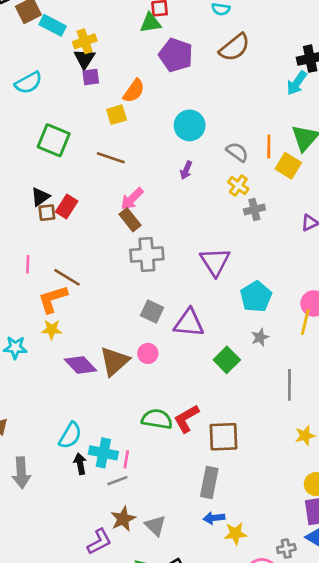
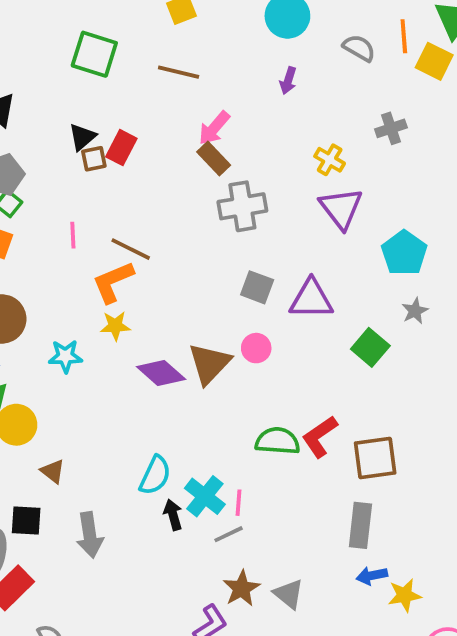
yellow cross: (238, 186) -> (330, 160), moved
cyan cross: (103, 453) -> (205, 496), turned 32

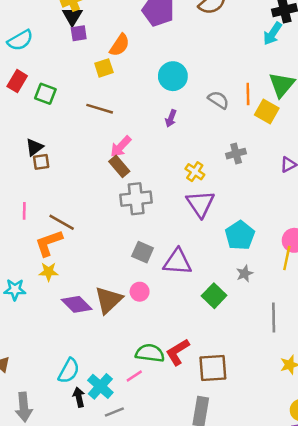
green square: (94, 54) -> (45, 94), size x0.7
red rectangle: (121, 148) -> (17, 81), moved
pink line: (239, 503) -> (134, 376), moved, turned 49

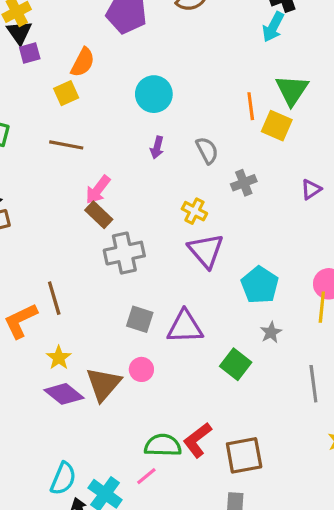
gray semicircle: (218, 100) -> (207, 150), moved, turned 35
brown line: (62, 222) -> (54, 298), moved, turned 50
yellow star: (49, 272) -> (59, 358), moved, turned -30

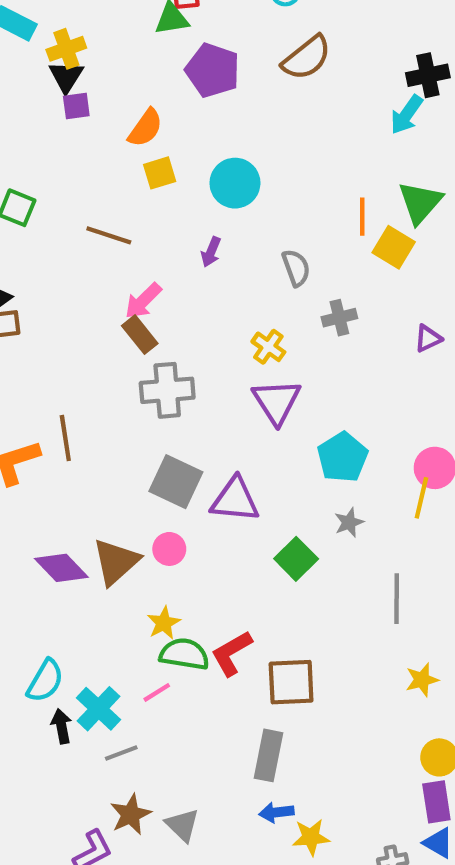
yellow square: (66, 93) -> (160, 173), moved
purple arrow: (157, 147) -> (211, 252), moved
gray square: (140, 319) -> (176, 482), size x1.4
yellow star: (59, 358) -> (164, 623), moved

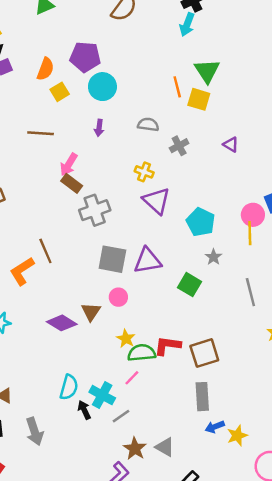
purple pentagon: (213, 70) -> (85, 57), moved
gray semicircle: (296, 268) -> (148, 125), turned -48
purple triangle: (428, 338) -> (231, 145), turned -49
brown triangle: (116, 562) -> (91, 312), size x0.7
red L-shape: (232, 653) -> (167, 346), turned 52

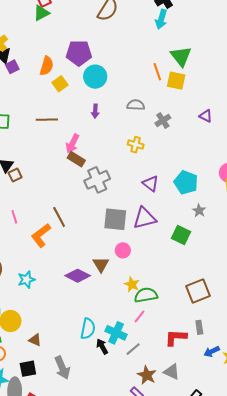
purple triangle: (156, 201) -> (151, 184), moved, size x0.7
red L-shape: (167, 346) -> (176, 338), moved
gray rectangle: (202, 397) -> (199, 327), size x0.6

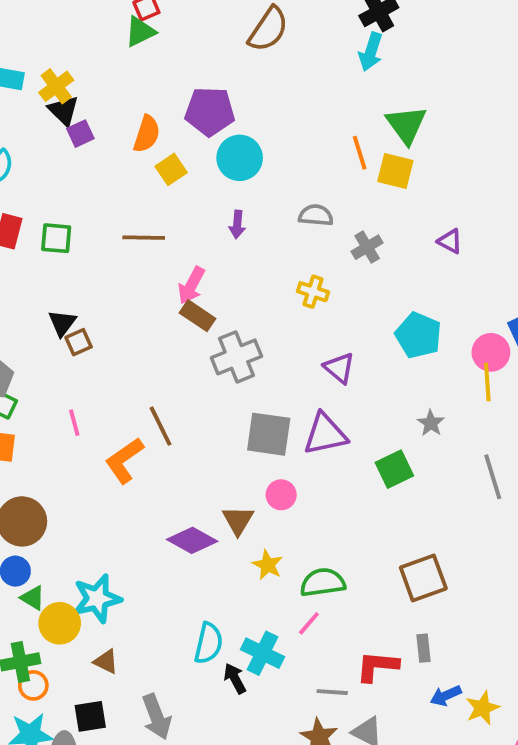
cyan pentagon: (186, 182) -> (418, 335), moved
green square: (181, 235) -> (394, 469), turned 36
cyan star: (26, 280) -> (97, 599), moved, size x1.4
yellow star: (132, 284) -> (268, 565), moved
gray line: (133, 349) -> (332, 692), moved, turned 42

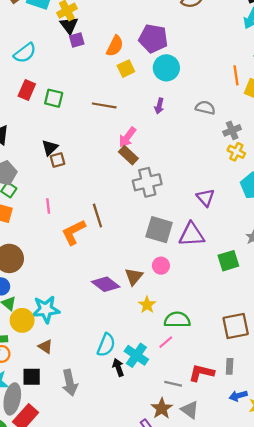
yellow cross: (313, 292) -> (236, 152), moved

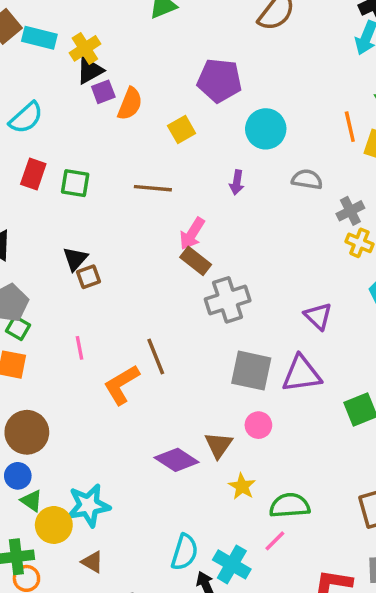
black triangle: (69, 25) -> (90, 70), turned 42
orange semicircle: (115, 46) -> (130, 104), moved
cyan circle: (166, 68) -> (266, 129), moved

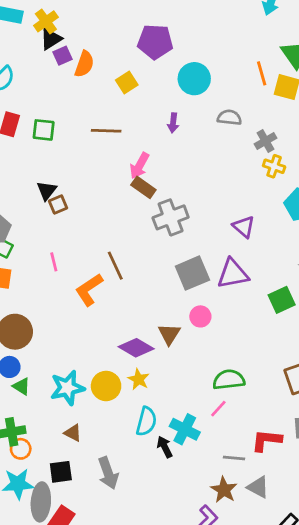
gray square: (251, 371) -> (192, 273), turned -32
yellow star: (242, 486) -> (139, 379), moved
yellow circle: (54, 525) -> (106, 386), moved

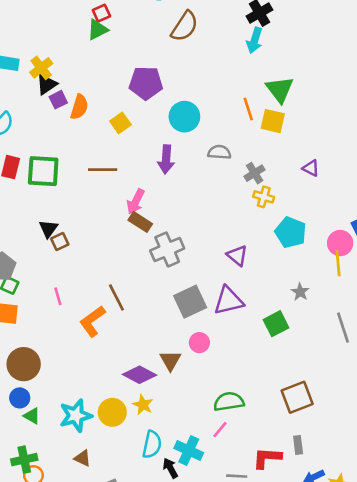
purple arrow: (173, 123) -> (166, 159), size x1.5
green square: (44, 130) -> (43, 171), size x1.5

